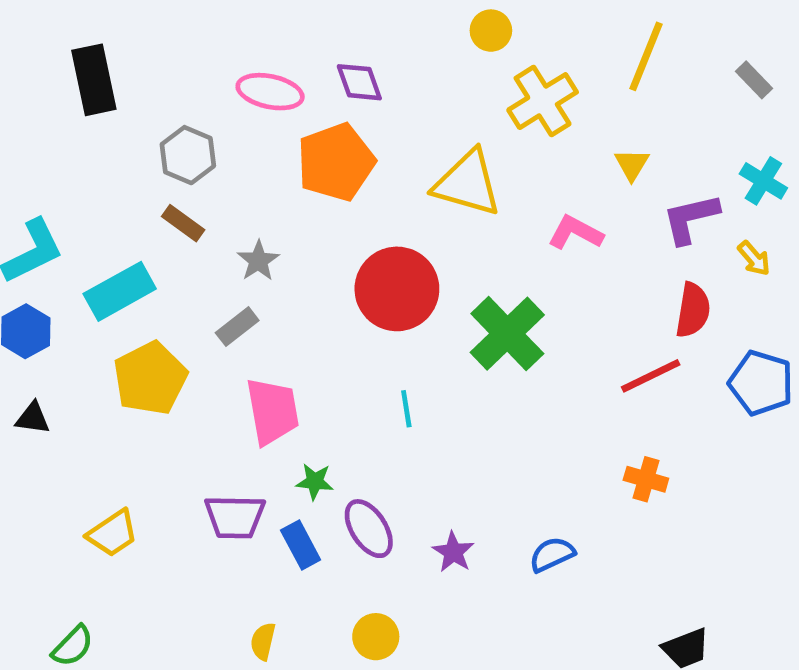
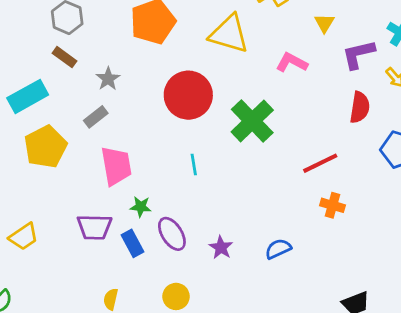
red line: (651, 376) -> (320, 163), moved

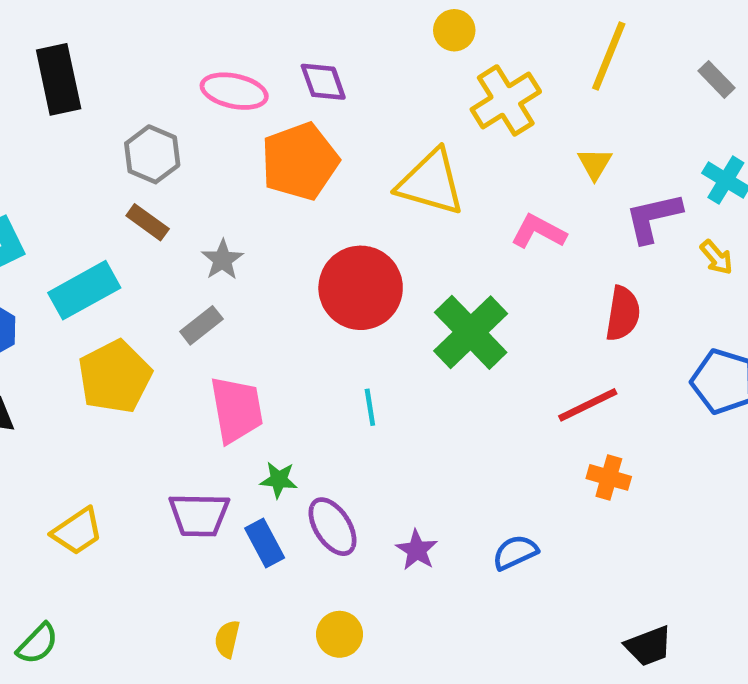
red semicircle: (360, 107) -> (623, 314), moved

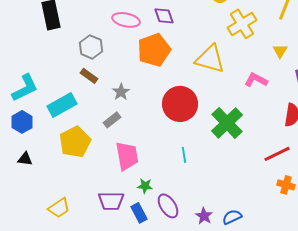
blue semicircle: (515, 552) -> (232, 217), moved

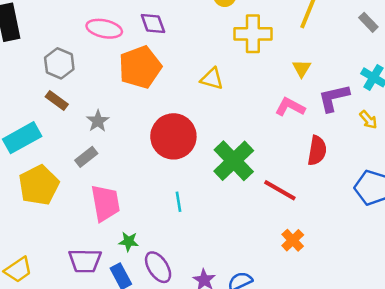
yellow cross: (242, 24) -> (253, 34), turned 32
yellow triangle: (210, 59) -> (212, 79), size x0.6
pink L-shape: (256, 80) -> (290, 107), moved
red line: (277, 154) -> (280, 190), moved, turned 56
orange cross: (286, 185) -> (293, 240), moved, turned 30

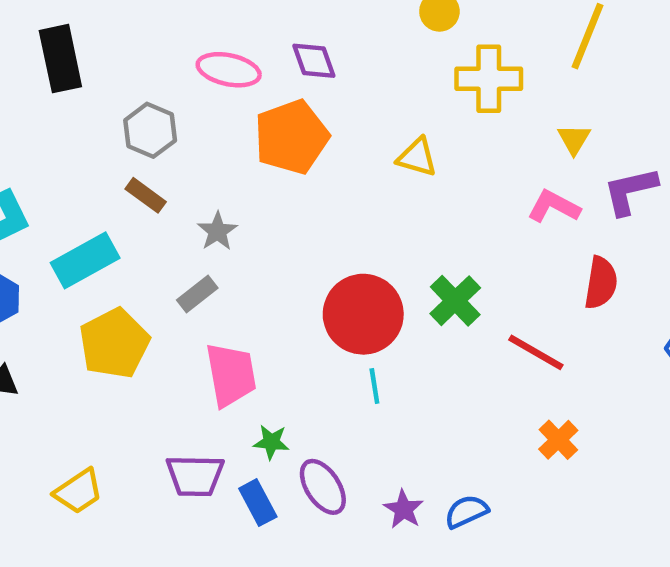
red circle: (173, 136) -> (363, 314), moved
green cross: (234, 161) -> (455, 301), size x0.7
cyan line: (179, 202) -> (374, 386), moved

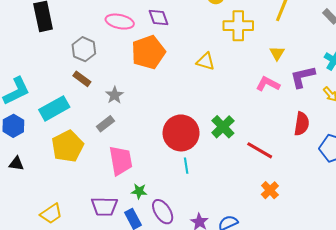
red semicircle: (601, 283) -> (302, 124), moved

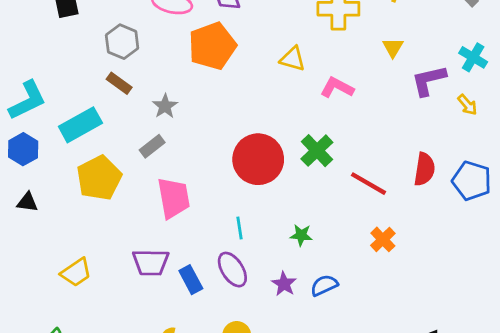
pink L-shape: (268, 84) -> (337, 88), moved
red semicircle: (302, 124) -> (424, 169), moved
cyan line: (186, 166) -> (240, 228), moved
green star: (139, 191) -> (301, 235), moved

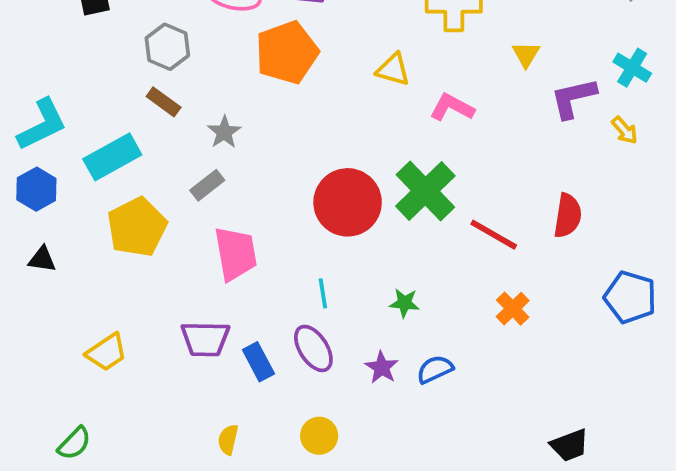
green cross: (317, 151) -> (425, 191), size x1.4
blue pentagon: (472, 181) -> (630, 297), moved

